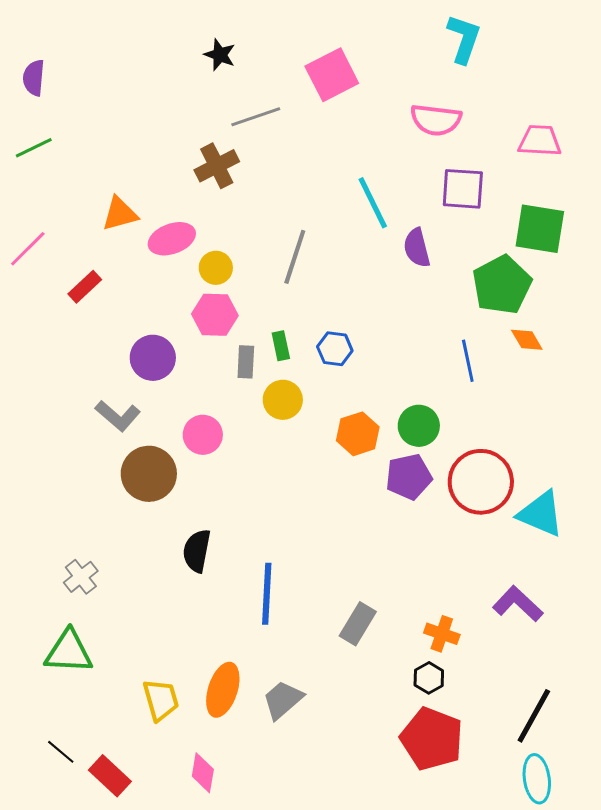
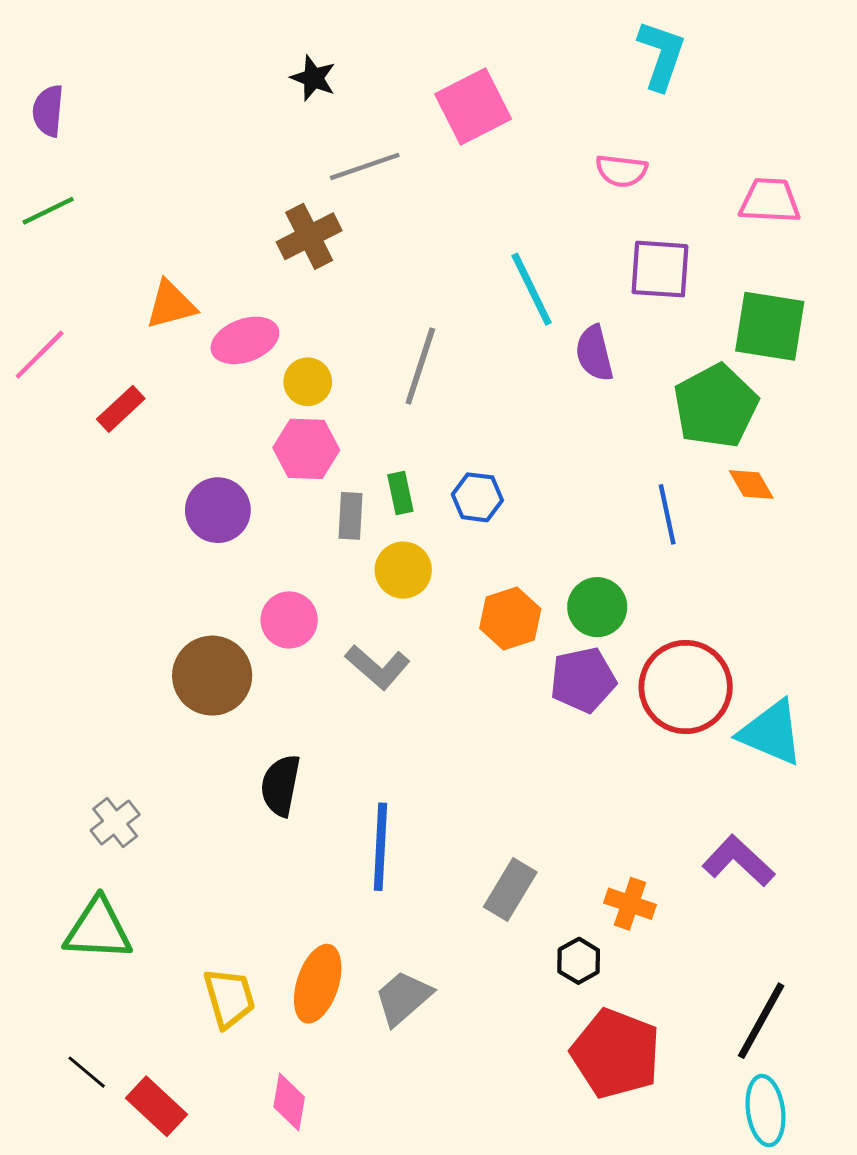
pink semicircle: (436, 120) -> (621, 171), size x0.7
gray L-shape: (118, 416) -> (378, 667), moved
black hexagon: (429, 678) -> (579, 961), moved

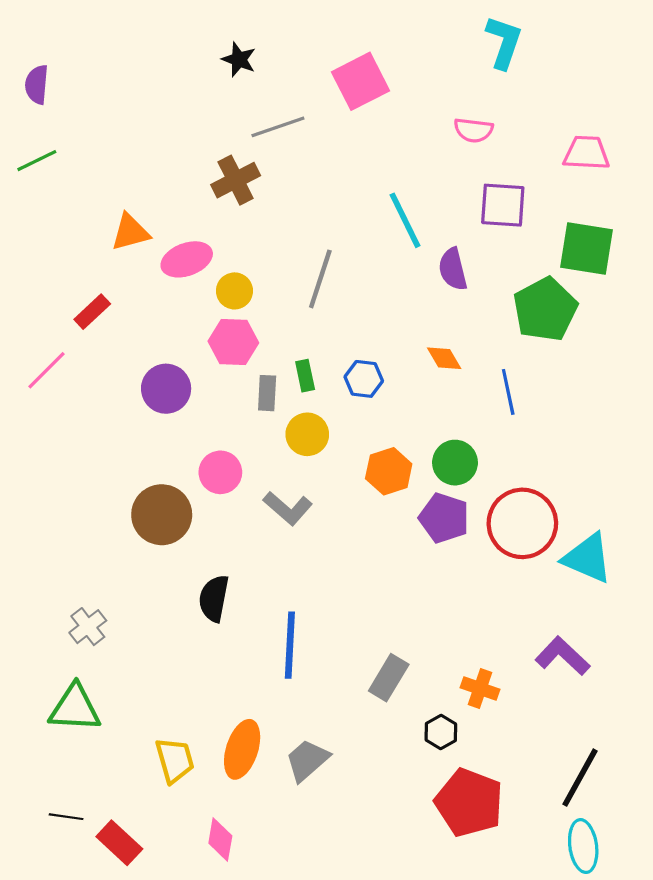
pink line: (40, 355) -> (47, 370), moved
orange diamond: (751, 484) -> (444, 358), moved
purple pentagon: (583, 680) -> (444, 518), turned 30
black line: (87, 1072) -> (66, 817), turned -32

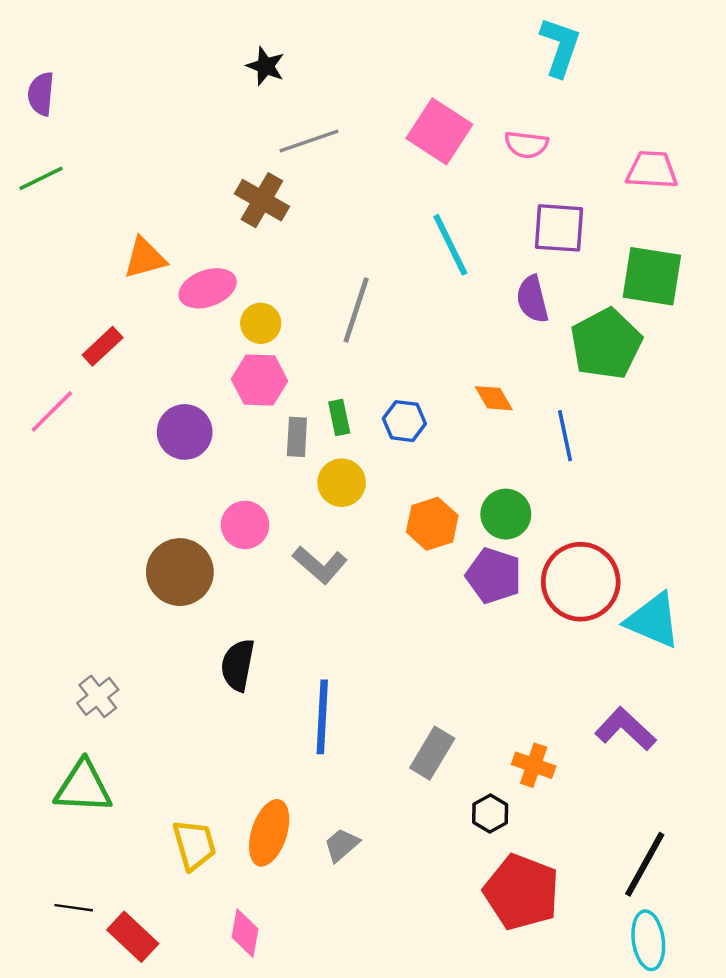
pink square: (360, 81) -> (439, 131), moved, turned -30
brown cross: (236, 180) -> (262, 200), turned -33
purple semicircle: (453, 269) -> (532, 299), moved
gray trapezoid: (307, 760) -> (342, 845), size x0.7

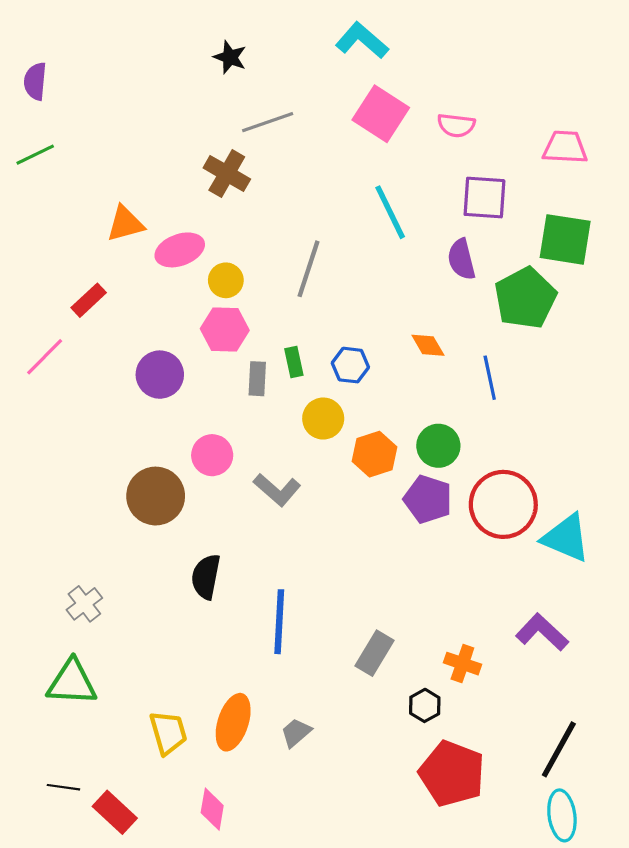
cyan L-shape: (560, 47) -> (362, 40), moved, turned -68
yellow circle: (342, 483) -> (323, 419), moved

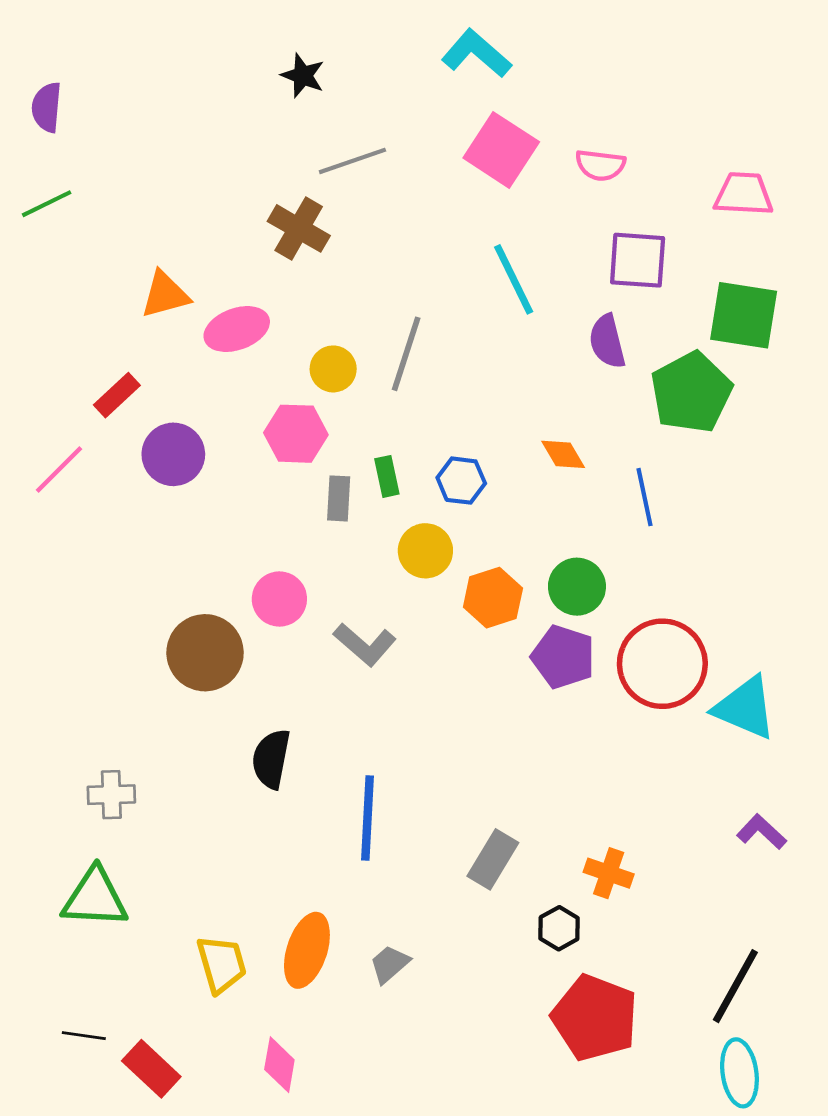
yellow circle: (226, 280) -> (333, 369), moved
purple circle: (160, 375) -> (173, 454), moved
gray cross: (84, 604) -> (111, 795), turned 36
purple L-shape: (542, 632) -> (762, 832), moved, size x0.7

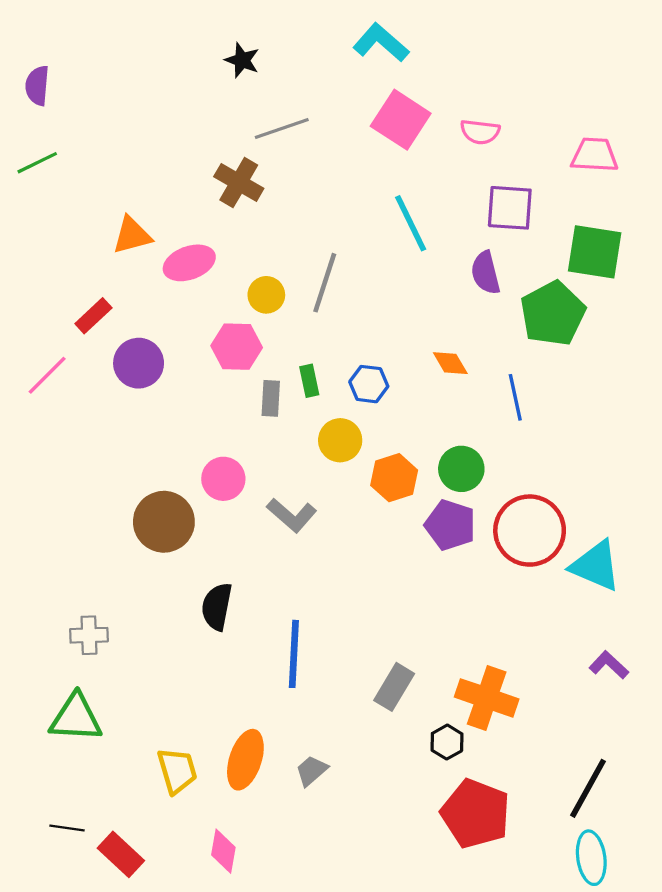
orange cross: (609, 873) -> (487, 698), size x1.6

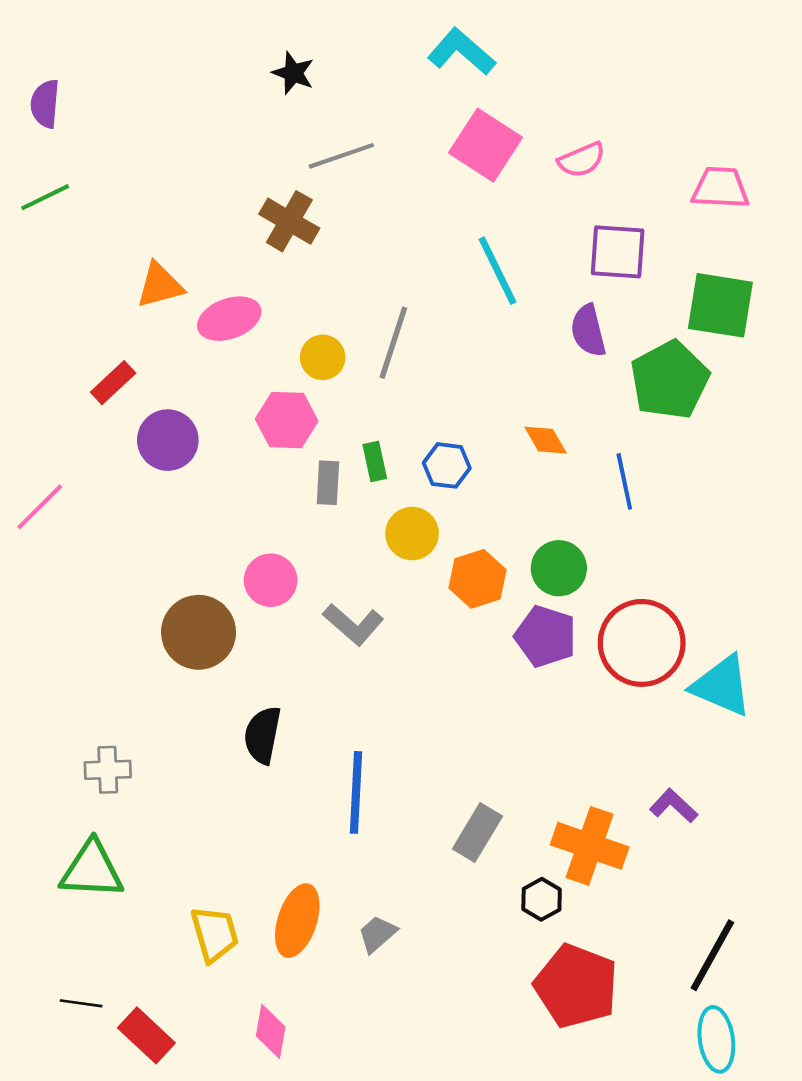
pink semicircle: (480, 132) -> (582, 160), turned -30
pink line: (47, 375) -> (40, 507), moved
purple L-shape: (609, 665) -> (674, 806), moved

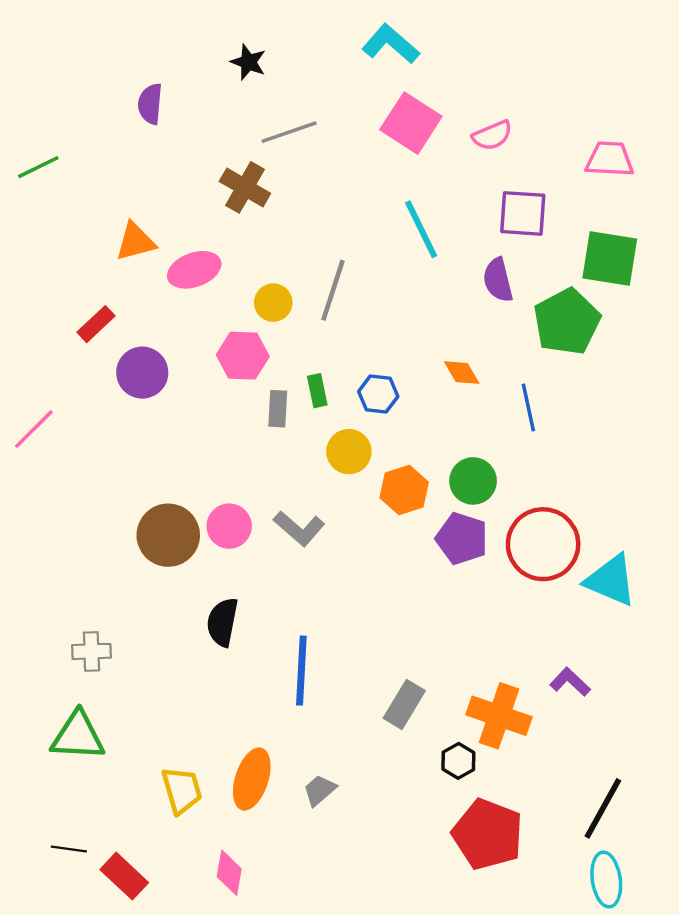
purple semicircle: (45, 104) -> (150, 104), moved
pink circle: (271, 580) -> (229, 526), moved

